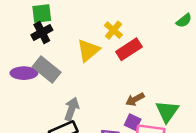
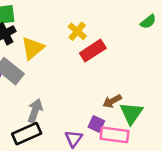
yellow triangle: (88, 50) -> (33, 48), moved
brown arrow: (135, 99) -> (112, 101), moved

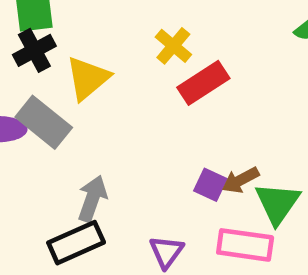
purple square: (96, 124) -> (210, 185), moved

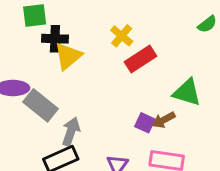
black cross: (34, 50) -> (55, 39), moved, turned 30
gray rectangle: (44, 122) -> (40, 105), moved
green triangle: (277, 203) -> (187, 92), moved, turned -48

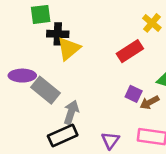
yellow cross: (122, 36) -> (152, 23), moved
purple square: (145, 123) -> (134, 94), moved

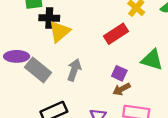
brown arrow: (149, 102) -> (122, 89), moved
gray arrow: (71, 112) -> (74, 70), moved

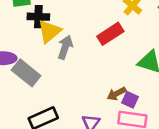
gray arrow: (74, 70) -> (65, 47), moved
purple square: (119, 73) -> (130, 100), moved

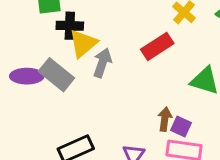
gray rectangle: (26, 73) -> (56, 75), moved
brown arrow: (116, 94) -> (165, 119), turned 126

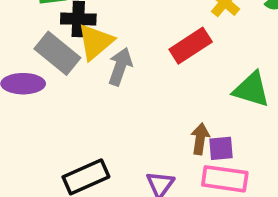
gray rectangle: (56, 75) -> (57, 53), moved
purple square: (181, 127) -> (221, 148), turned -30

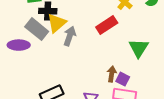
green triangle: (251, 89) -> (139, 48), turned 45
purple square: (221, 148) -> (123, 79), turned 32

